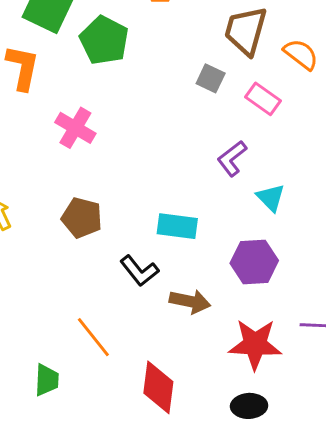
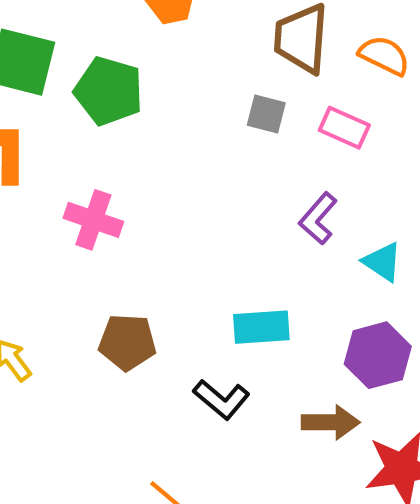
brown arrow: (190, 301) -> (331, 422), moved

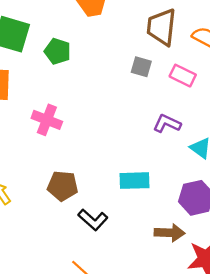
green pentagon: (109, 91) -> (58, 51), size x0.7
purple L-shape: (318, 218) -> (167, 124), turned 72
black L-shape: (221, 399) -> (93, 220), moved

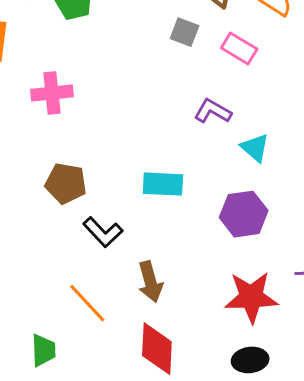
pink cross: (47, 120) -> (52, 93), turned -32
brown arrow: (170, 233) -> (150, 282), moved, turned 68

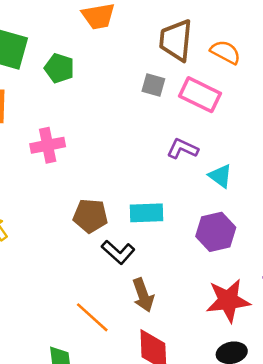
pink rectangle: (239, 49) -> (200, 95), size x1.4
brown pentagon: (66, 183) -> (90, 216), moved
black L-shape: (103, 232) -> (118, 252), moved

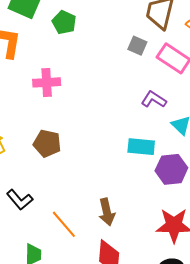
cyan rectangle: (146, 213) -> (141, 147), moved
brown pentagon: (90, 216) -> (47, 143), moved
black L-shape: (118, 252) -> (20, 200), moved

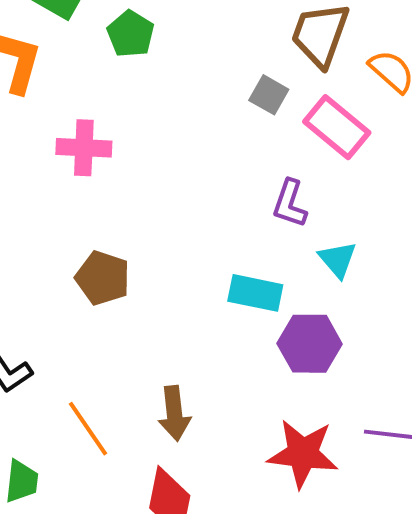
purple L-shape: (154, 100) -> (290, 203), turned -110
brown pentagon: (47, 143) -> (103, 278), moved

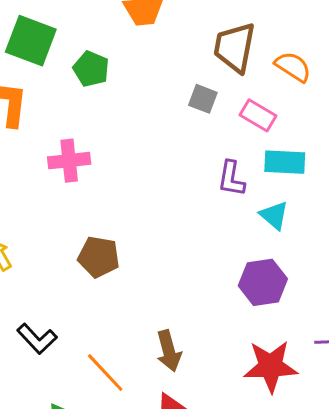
pink rectangle: (337, 127) -> (258, 115), size x0.7
cyan rectangle: (255, 293) -> (285, 162), moved

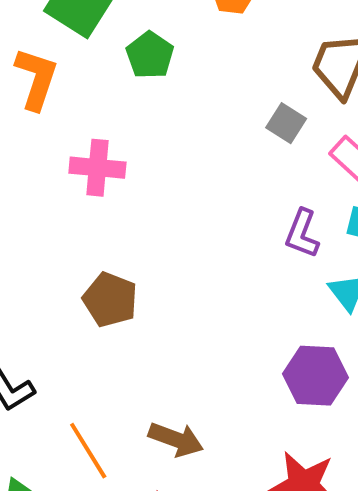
brown arrow: (169, 351) -> (176, 439), turned -66

